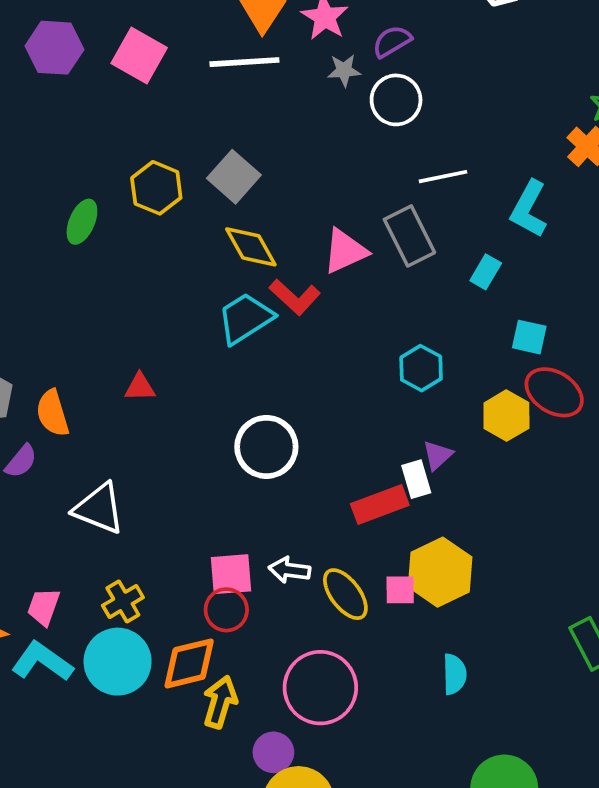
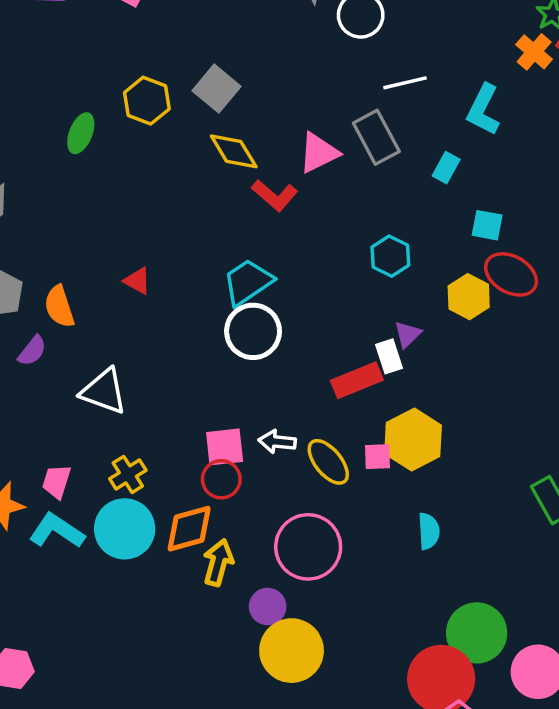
cyan trapezoid: (245, 318) -> (248, 282), moved
red triangle: (140, 387) -> (137, 281), turned 32

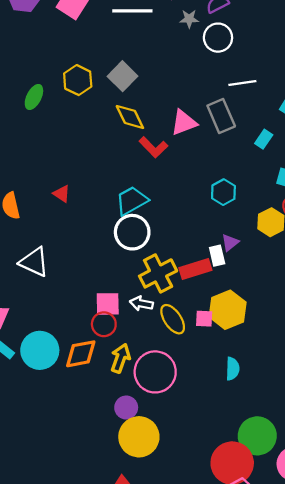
yellow cross: (128, 474) -> (158, 273), moved, size x1.6
yellow arrow: (218, 562) -> (121, 358), moved

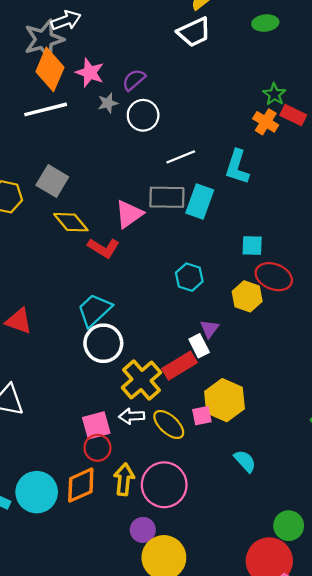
gray rectangle: (221, 116) -> (167, 197), turned -52
cyan rectangle: (264, 139) -> (200, 202), moved, size x1.6
red triangle: (62, 194) -> (19, 321), size x1.4
cyan semicircle: (233, 369) -> (245, 461), turned -30
green circle: (257, 436) -> (289, 526), size x0.7

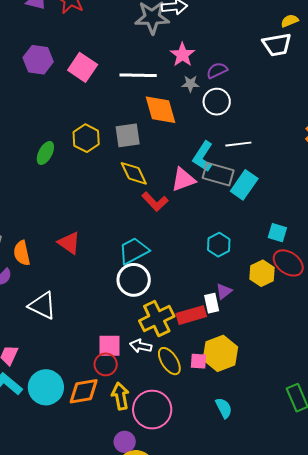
orange diamond: (50, 69) -> (161, 110), moved, turned -54
cyan L-shape: (237, 167) -> (203, 156), moved
gray square: (52, 181) -> (128, 135), turned 36
yellow arrow: (124, 479) -> (120, 396), turned -32

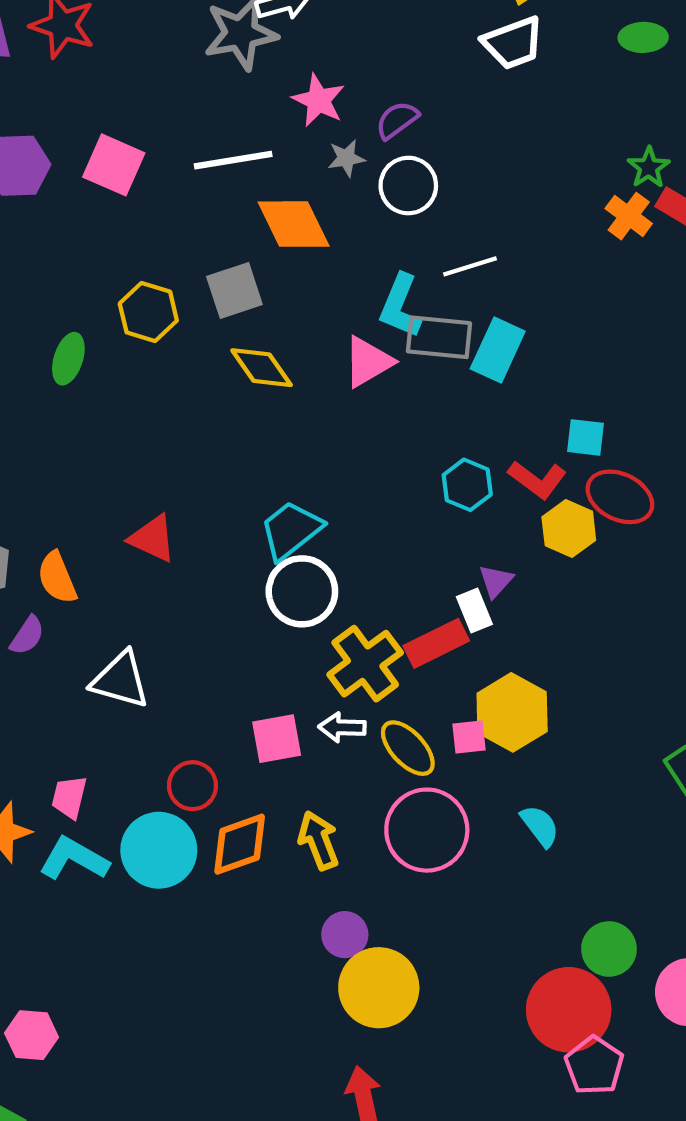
red L-shape: (155, 202) -> (537, 480), moved
red circle: (106, 364) -> (192, 786), moved
pink circle: (152, 410) -> (427, 830), moved

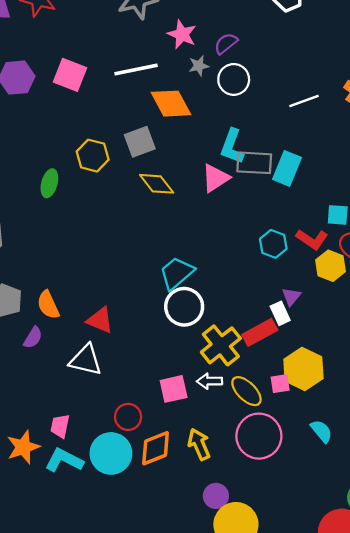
white line: (470, 266) -> (304, 101), moved
red triangle: (153, 538) -> (100, 320), moved

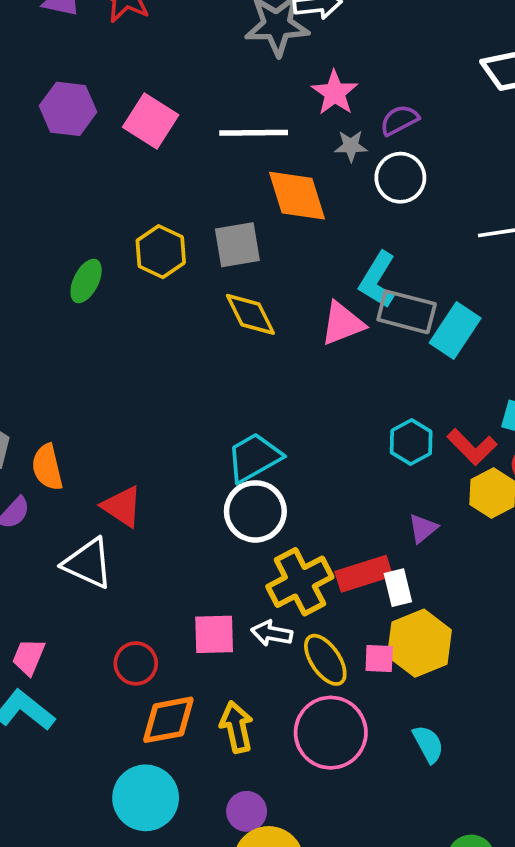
white rectangle: (280, 313) -> (398, 588), moved
cyan circle: (111, 453) -> (146, 798), moved

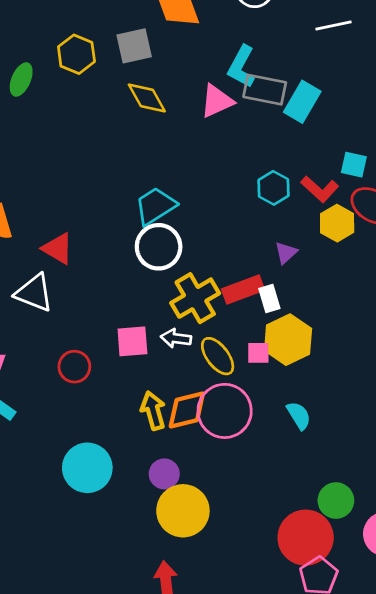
orange diamond: (168, 720) -> (187, 410), moved

